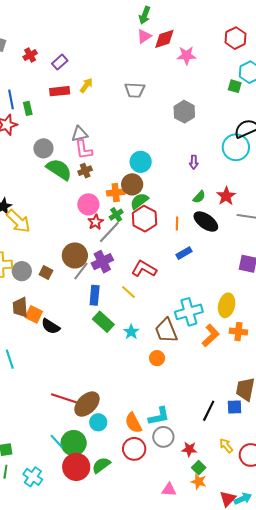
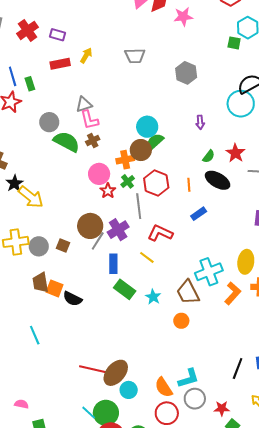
red cross: (30, 55) -> (27, 30), size x1.5
purple rectangle: (60, 62) -> (58, 35), turned 63
green semicircle: (139, 201) -> (155, 142), moved
gray line: (109, 232) -> (139, 206), moved, turned -45

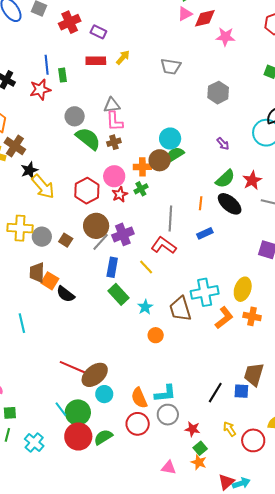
purple arrow: (200, 122) -> (223, 144), turned -48
green semicircle: (209, 156) -> (225, 179), size x1.5
red hexagon: (156, 183) -> (87, 191), moved
gray line: (139, 206) -> (170, 219), moved
orange circle: (181, 321) -> (156, 335), moved

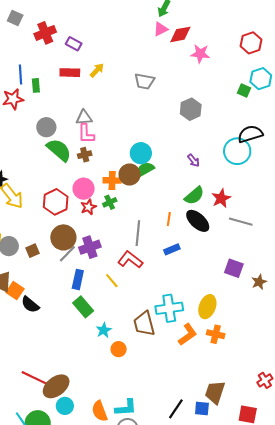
brown square: (66, 240) -> (33, 251), turned 32
cyan star: (145, 307) -> (104, 330), moved

